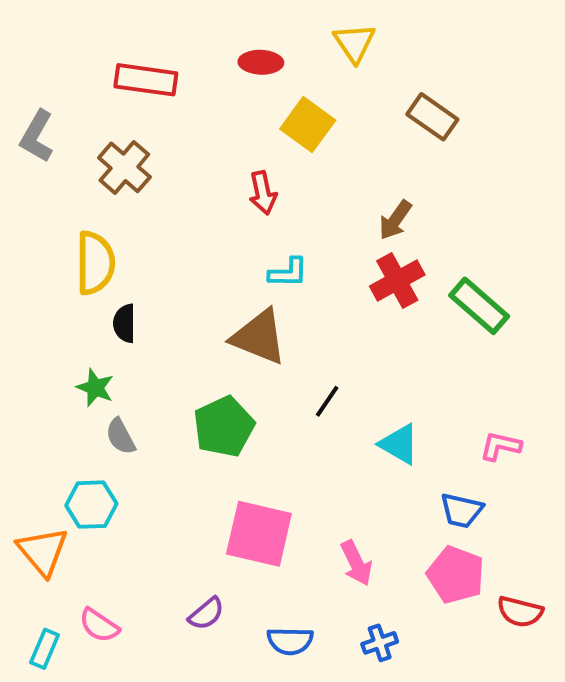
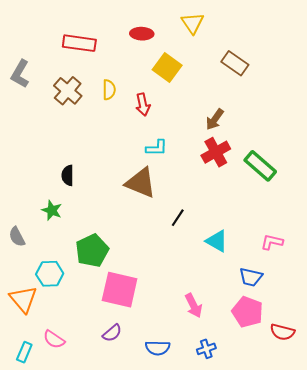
yellow semicircle: (95, 263) -> (109, 90), moved, size x0.6
green pentagon: (224, 427) -> (92, 251), moved
gray semicircle: (121, 436) -> (17, 237), moved
pink square: (259, 534) -> (120, 290), moved

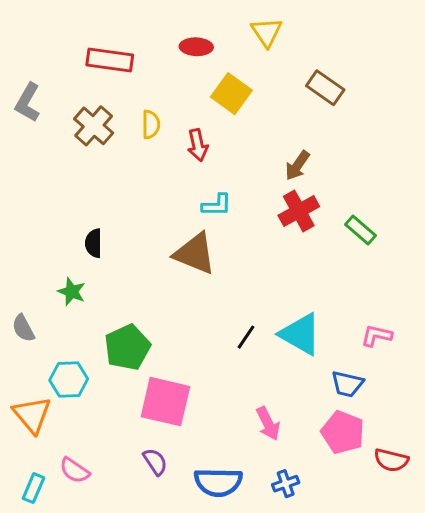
green rectangle: (260, 166) -> (360, 230), size x0.7
black line: (178, 218) -> (246, 337), moved
cyan triangle: (217, 241) -> (300, 334), size x1.4
purple semicircle: (112, 333) -> (155, 462), turned -84
blue semicircle: (158, 348) -> (218, 482), size x1.4

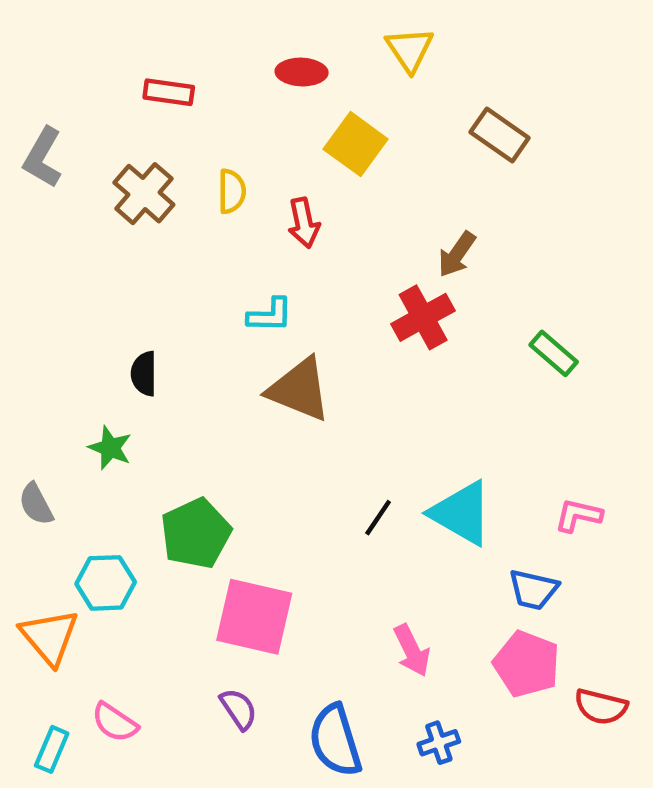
red rectangle: (110, 60) -> (169, 92), size x0.7
cyan L-shape: (217, 205) -> (270, 315), moved
red cross: (299, 211) -> (423, 317), moved
blue semicircle: (218, 482) -> (335, 740), turned 72

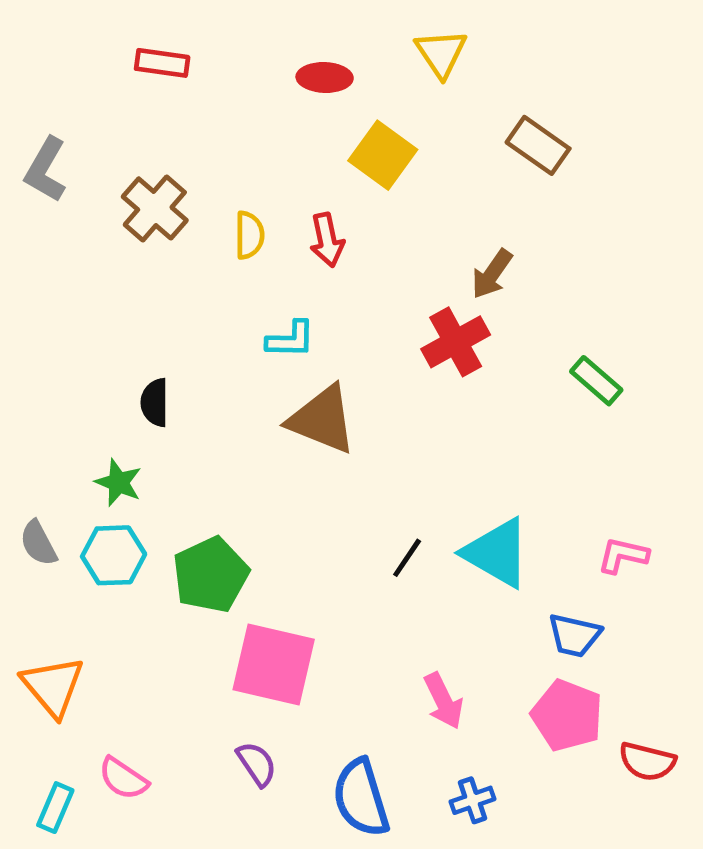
red rectangle: (169, 92) -> (162, 63), moved
yellow semicircle: (232, 191) -> (249, 235), moved
cyan hexagon: (106, 583) -> (114, 555), moved

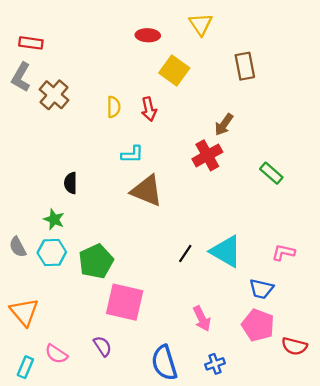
red rectangle: (162, 63) -> (31, 43), moved
brown rectangle: (538, 145) -> (245, 66), turned 44
brown cross: (155, 208) -> (54, 95), moved
purple semicircle: (257, 764) -> (103, 346), moved

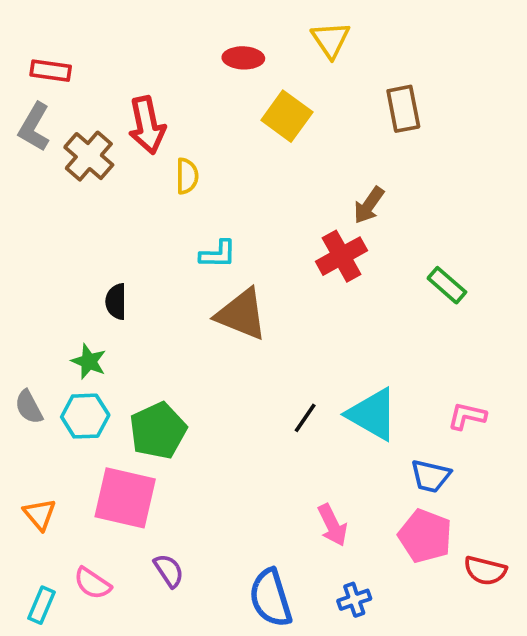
red arrow: (149, 109) -> (147, 125), moved, size x1.4
pink square: (125, 302) -> (125, 498), moved
orange triangle: (24, 312) -> (40, 514), size x0.7

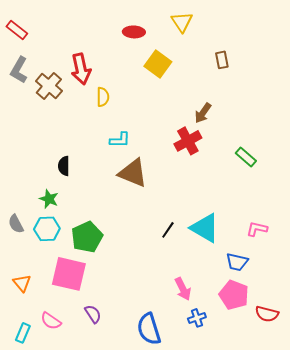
red rectangle: (51, 71) -> (17, 30), moved, turned 30
brown rectangle: (403, 109) -> (222, 60), size x0.7
blue cross: (354, 600) -> (197, 318), moved

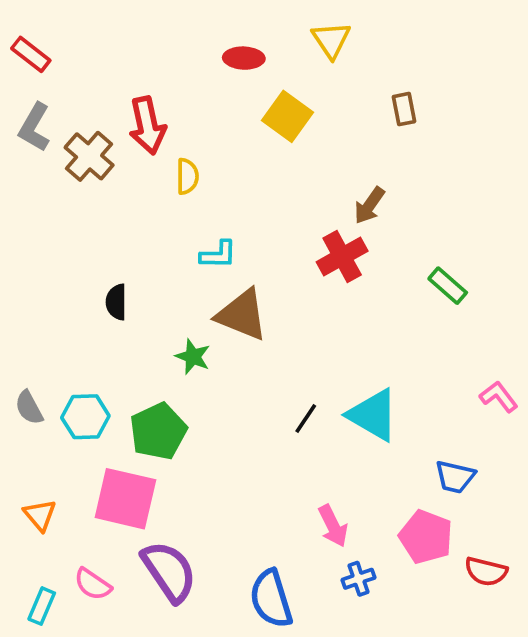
green star: (49, 199) -> (193, 357), moved
pink L-shape: (257, 229) -> (499, 397), moved, turned 40
blue trapezoid: (237, 262) -> (455, 477), moved
purple semicircle: (93, 314) -> (169, 571), size x1.8

